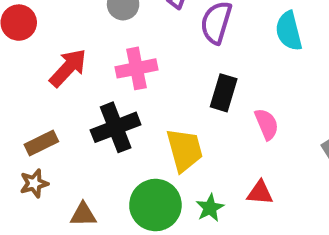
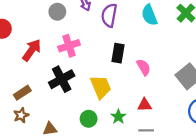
green circle: (155, 205) -> (89, 119), size x0.6

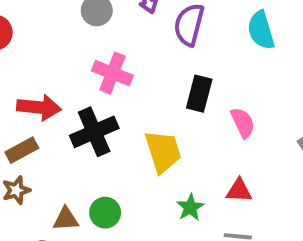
pink cross: (69, 46) -> (112, 73), turned 35
red arrow: (32, 50) -> (39, 107), moved, turned 55
green circle: (89, 119) -> (105, 213), moved

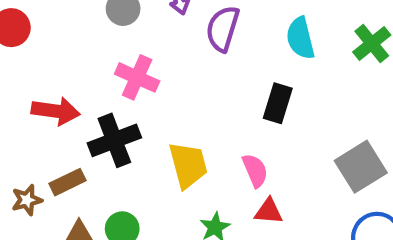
black rectangle: (199, 94) -> (278, 103), moved
pink semicircle: (243, 123) -> (255, 170), moved
brown rectangle: (22, 150) -> (68, 182), moved

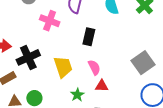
pink cross: (137, 77) -> (50, 21), moved
black rectangle: (278, 103) -> (89, 37), moved

